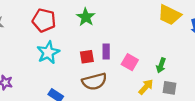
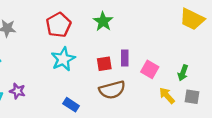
red pentagon: (44, 20) -> (59, 25), turned 30
yellow arrow: (146, 87) -> (167, 96), turned -84

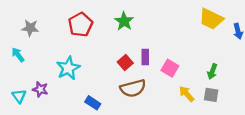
cyan star: (63, 59) -> (68, 68), moved
red square: (104, 64) -> (125, 63), turned -32
green arrow: (183, 73) -> (212, 71), moved

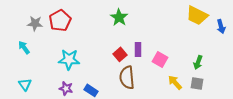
red pentagon: (80, 25) -> (60, 20), moved
cyan star: (68, 68) -> (69, 59), turned 30
brown semicircle: (133, 88) -> (127, 77), turned 100
purple star: (40, 89) -> (66, 88), moved

